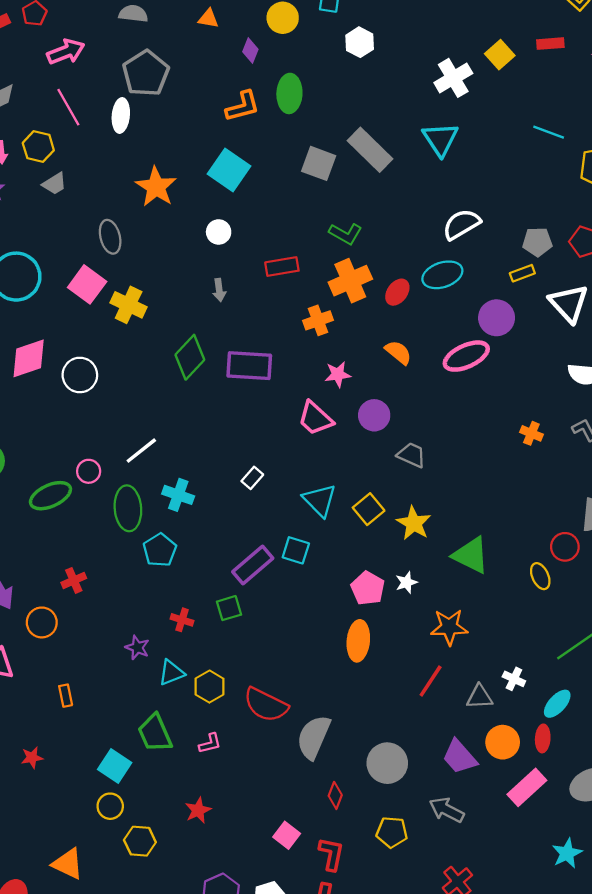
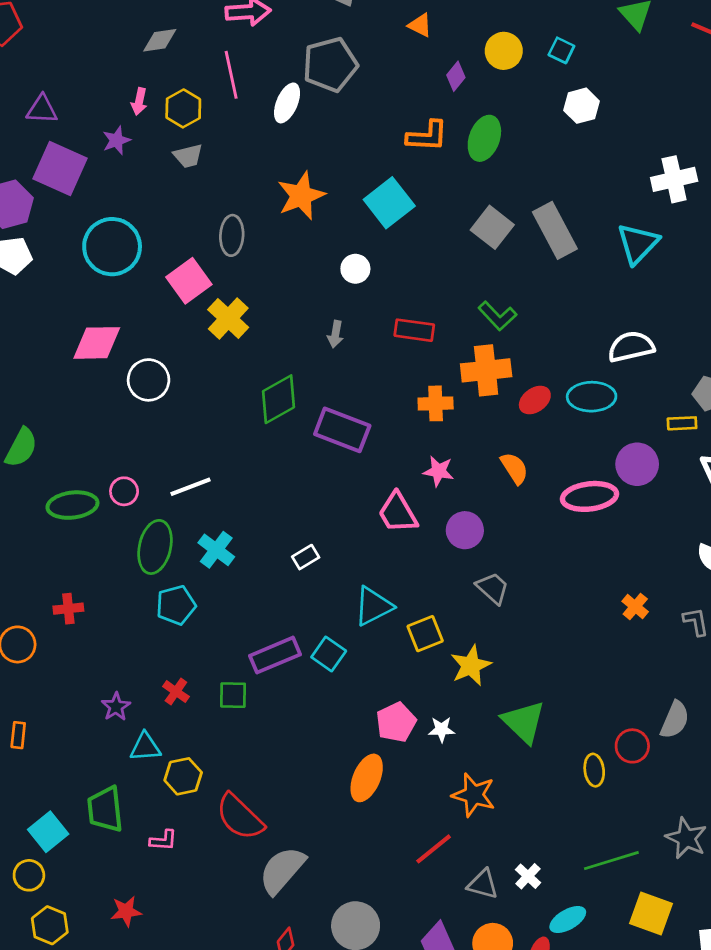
cyan triangle: (320, 500) -> (373, 606), turned 30

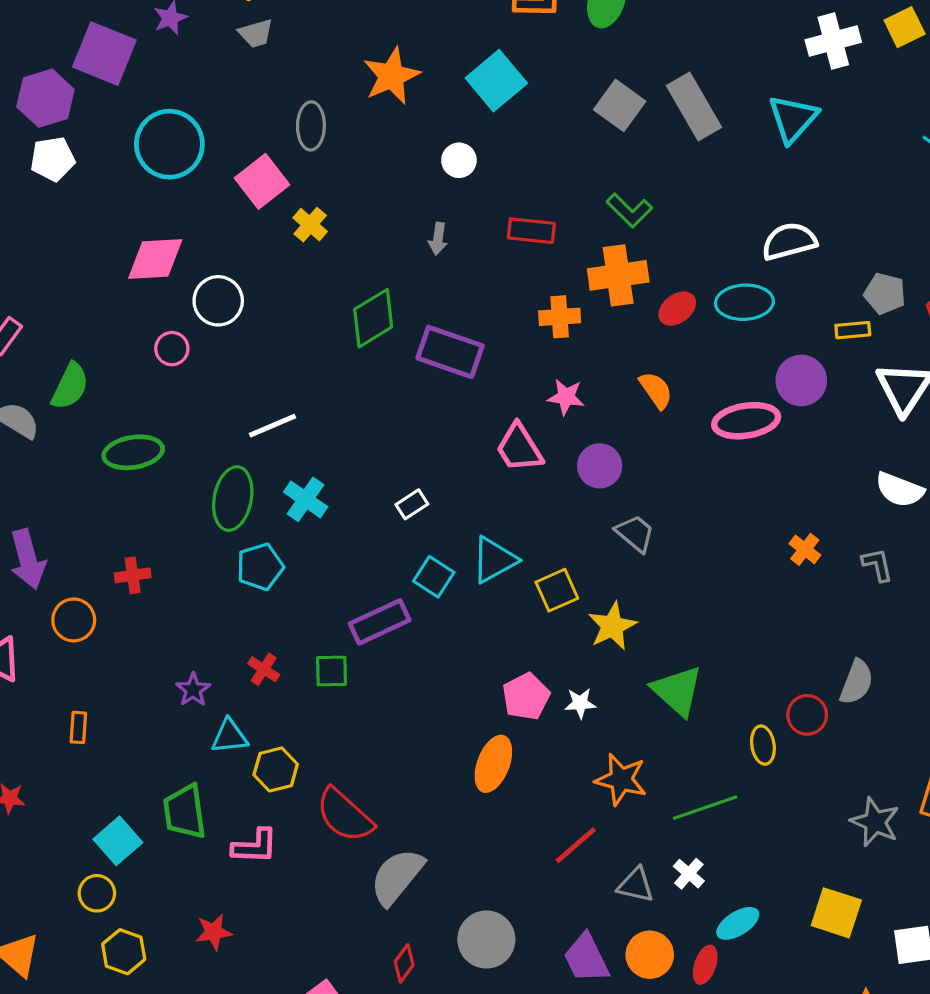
yellow cross: (228, 319) -> (310, 225), size x0.7
pink circle: (124, 491) -> (172, 349), moved
cyan square: (329, 654) -> (434, 577), moved
pink L-shape: (163, 840) -> (255, 846), size x1.4
green line: (611, 861) -> (705, 808), moved

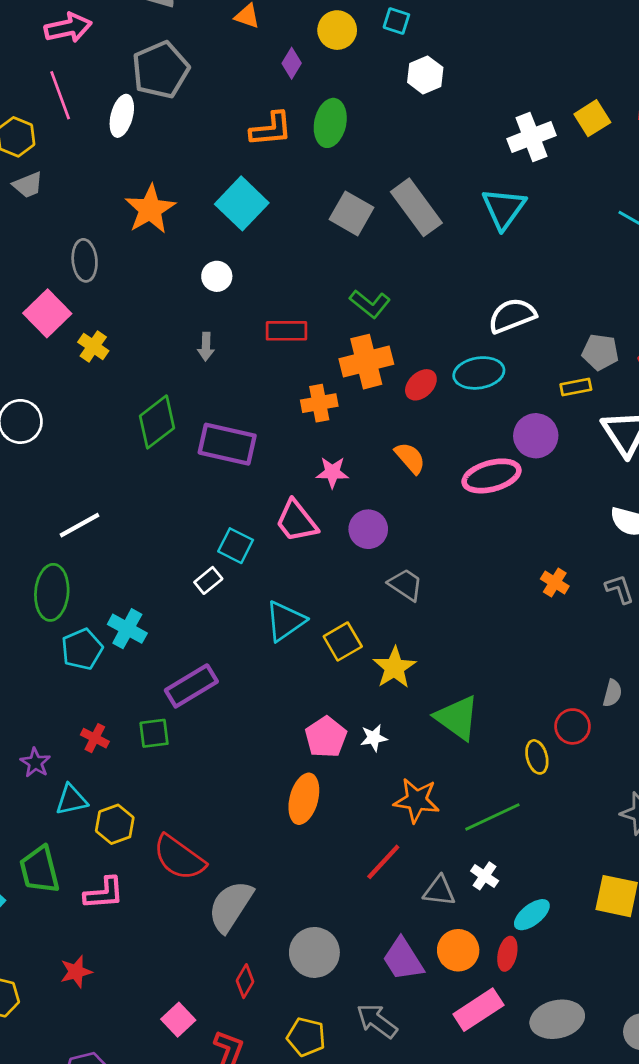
cyan cross: (306, 499) -> (127, 629), moved
cyan square: (434, 577) -> (236, 546), moved
gray semicircle: (857, 682) -> (612, 693), size x0.7

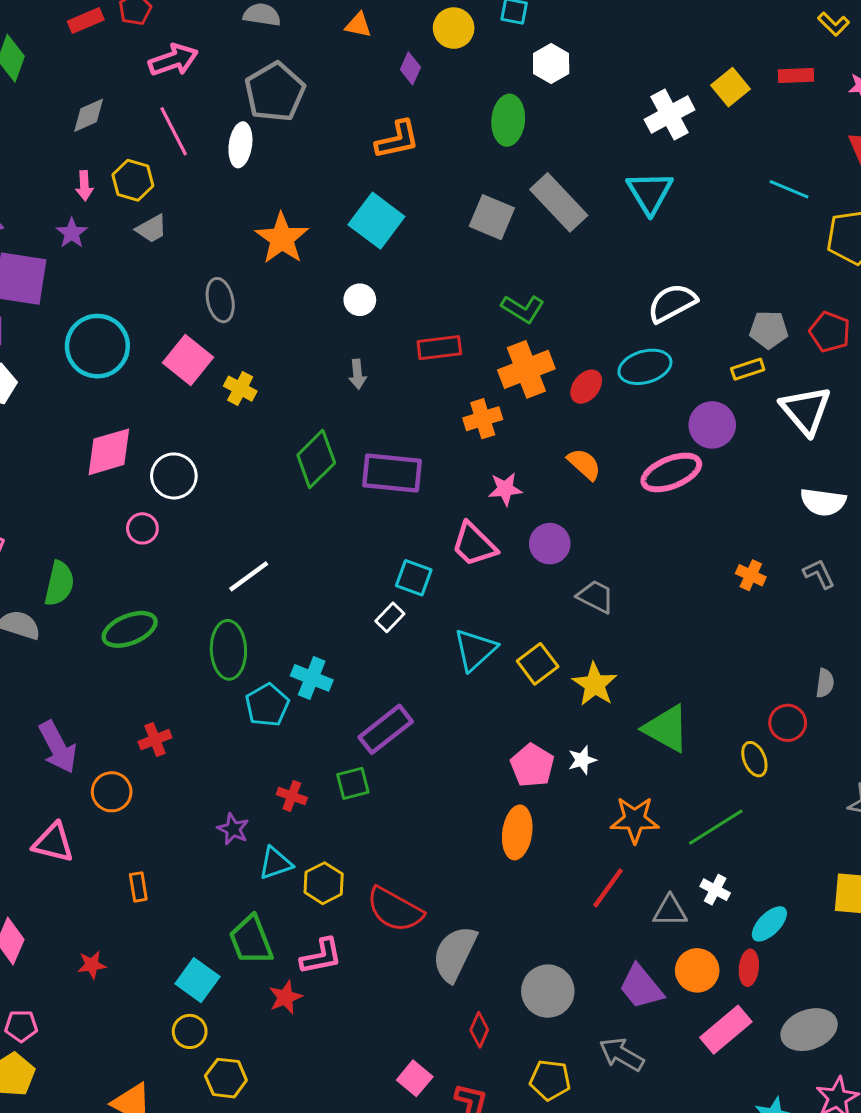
green ellipse: (330, 123) -> (508, 120), moved
red star: (76, 972) -> (286, 997), moved

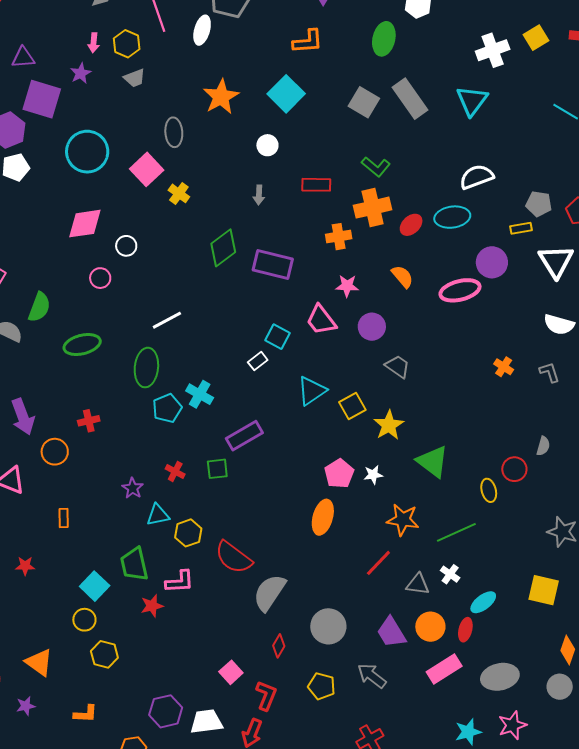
white circle: (174, 476) -> (126, 246), size x0.7

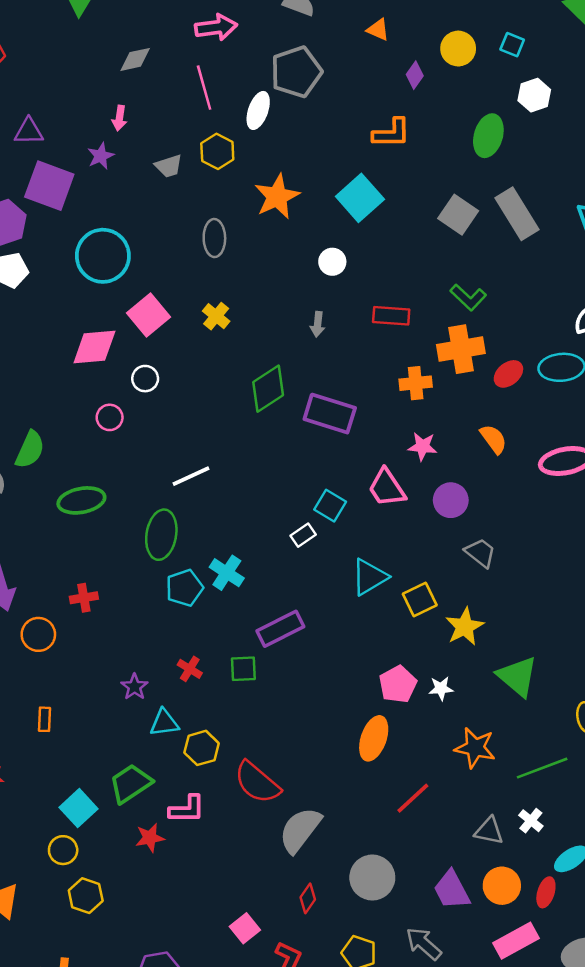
yellow hexagon: (127, 44) -> (217, 151), moved
pink square: (147, 169) -> (148, 315), moved
red line: (378, 563) -> (413, 798), moved
green trapezoid: (134, 564) -> (131, 784), turned 66

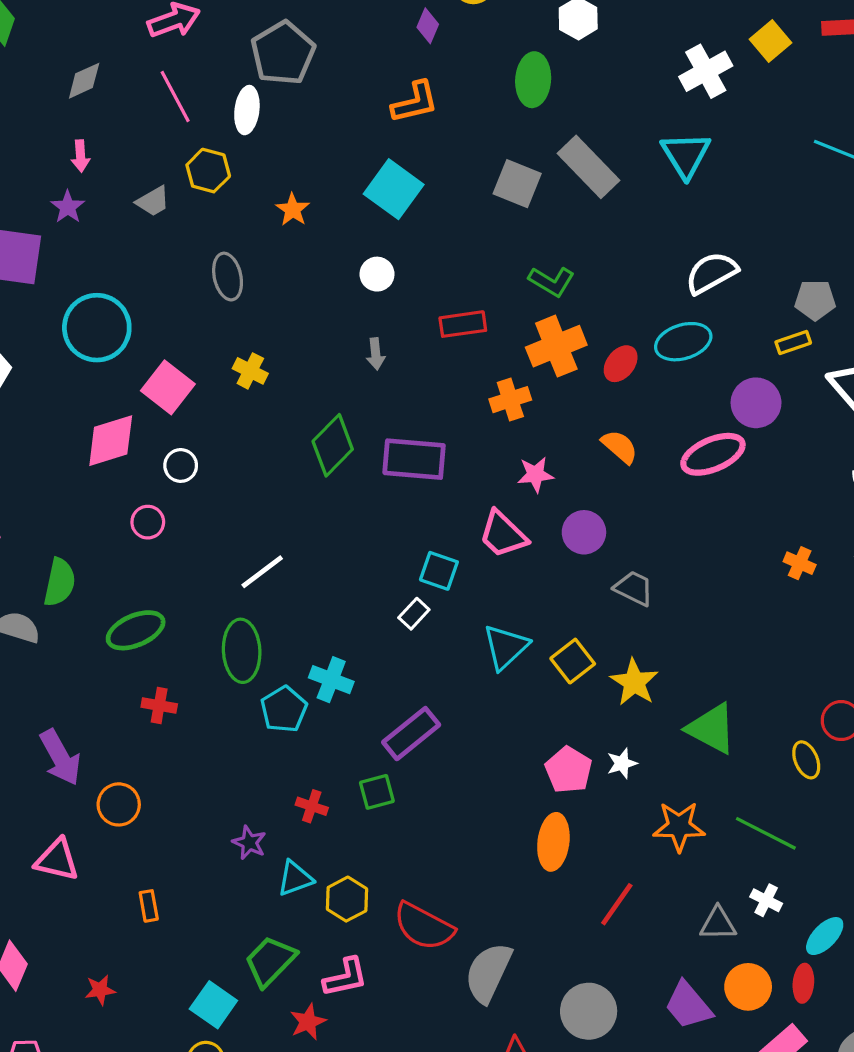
orange star: (277, 197) -> (293, 210), size x0.6
red cross: (84, 598) -> (159, 705), moved, turned 32
green line: (542, 768) -> (766, 833), turned 60

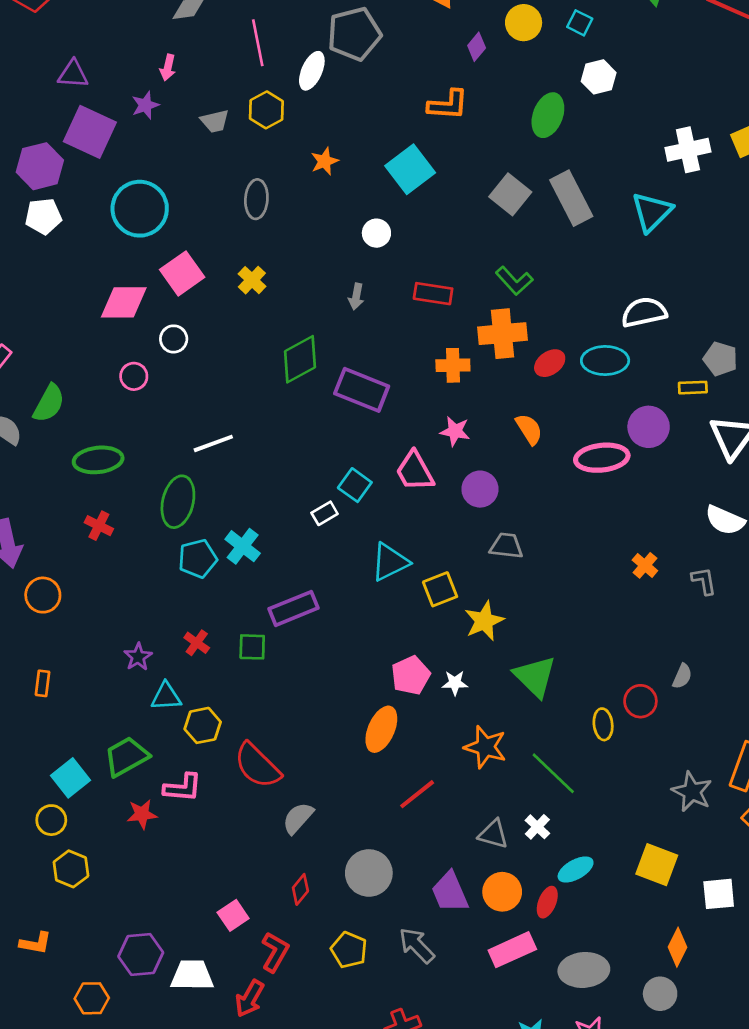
gray trapezoid: (634, 588) -> (506, 546), turned -36
gray semicircle: (488, 973) -> (298, 818), size x0.7

